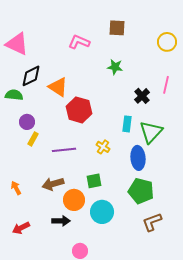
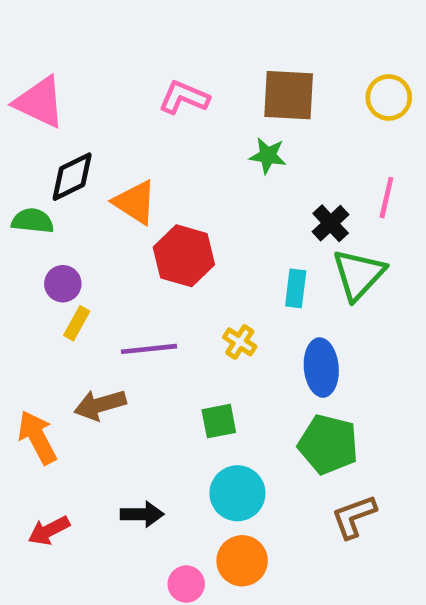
brown square: (117, 28) -> (289, 95), moved, size x1.4
green triangle: (151, 132) -> (359, 274), moved
brown arrow: (53, 184) -> (100, 405), moved
orange arrow: (16, 188) -> (37, 437), size x1.6
orange circle: (74, 200) -> (242, 561), moved

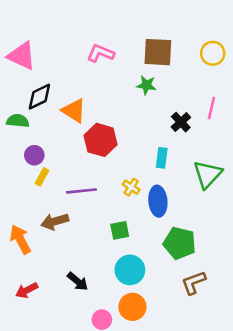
green triangle: (359, 274) -> (208, 174), moved
blue ellipse: (321, 368) -> (158, 201), moved
black arrow: (142, 514) -> (78, 281), turned 40

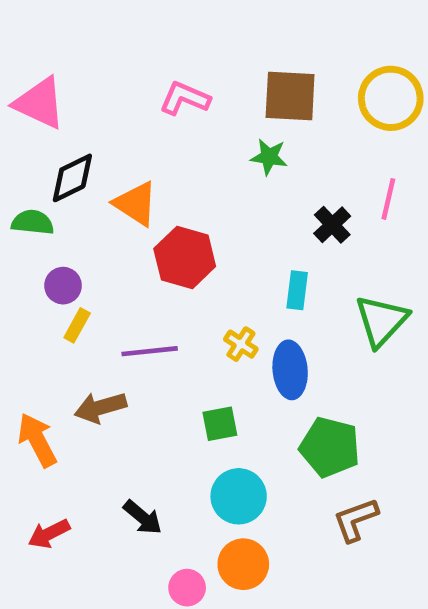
yellow circle: (213, 53) -> (391, 98), size x1.4

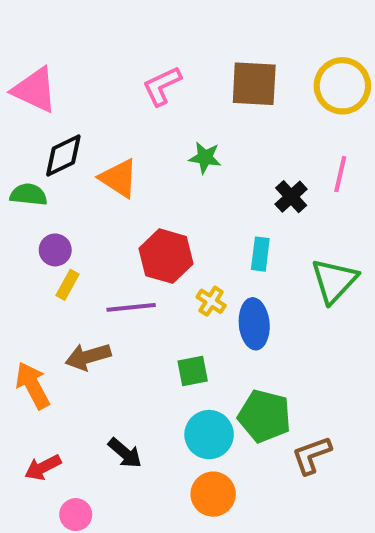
pink L-shape: (185, 98) -> (162, 86), turned -48
green star: (269, 157) -> (205, 158), moved
red hexagon: (185, 258) -> (166, 256), moved
green pentagon: (330, 447) -> (264, 416), moved
pink circle: (187, 588) -> (76, 515), moved

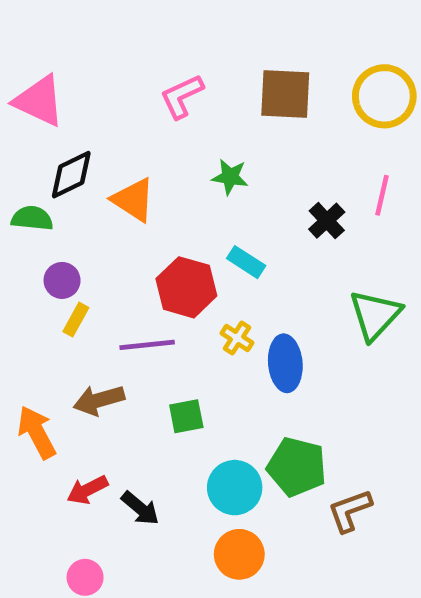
cyan rectangle: (260, 254) -> (246, 262), moved, turned -64
green square: (193, 371) -> (186, 416), moved
red arrow: (43, 467) -> (87, 490), moved

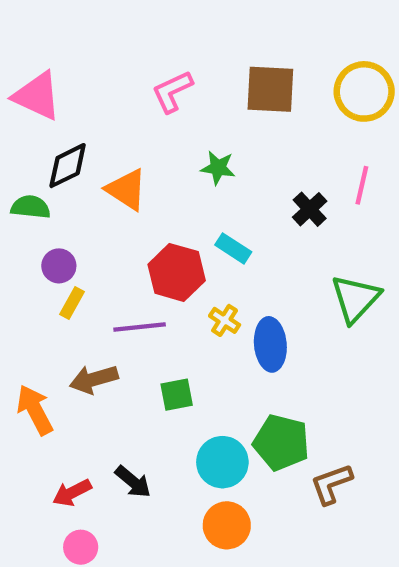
red arrow: (87, 490) -> (72, 493), moved

